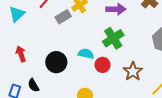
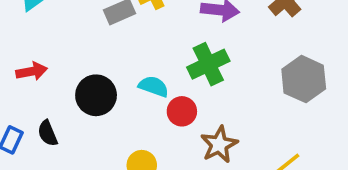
red arrow: (21, 54) -> (32, 71), turned 91
brown star: (133, 71) -> (219, 145), moved

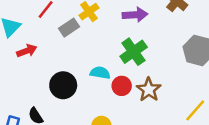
red arrow: (32, 71) -> (27, 51), moved
brown star: (219, 145) -> (149, 90), moved

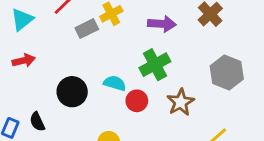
red arrow: (27, 51) -> (24, 61), moved
brown star: (149, 90) -> (181, 102), moved

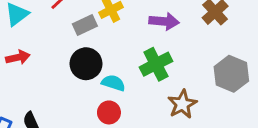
black circle: (72, 92) -> (86, 64), moved
red circle: (137, 101) -> (109, 112), moved

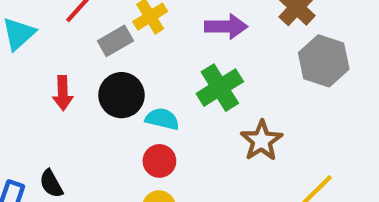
red arrow: (18, 57) -> (63, 93), moved, turned 105
gray hexagon: (231, 74) -> (324, 61), moved

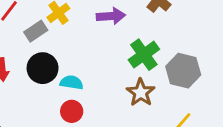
gray hexagon: (324, 61) -> (183, 71), moved
green cross: (220, 88) -> (144, 55), moved

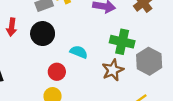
green cross: (144, 55) -> (122, 42), turned 35
cyan semicircle: (72, 82) -> (79, 52), moved

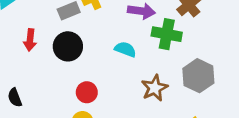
green cross: (122, 42) -> (167, 34), moved
cyan semicircle: (79, 52) -> (125, 49), moved

